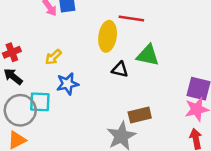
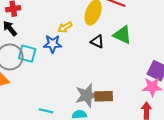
yellow arrow: (53, 57) -> (65, 27), moved
brown rectangle: (140, 115) -> (104, 96), moved

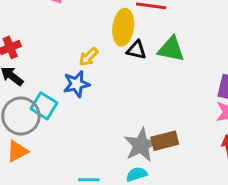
black triangle: (97, 42) -> (136, 50), moved
cyan square: (27, 54) -> (44, 106), turned 30

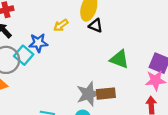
green triangle: (171, 49) -> (119, 59), moved
blue star: (76, 84) -> (38, 43), moved

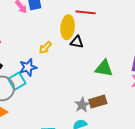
cyan square: (24, 55) -> (17, 81), turned 30
gray star: (88, 94) -> (82, 105), size x0.7

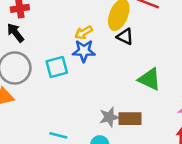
blue star: (28, 67) -> (84, 51), moved
cyan square: (17, 81) -> (57, 67), moved

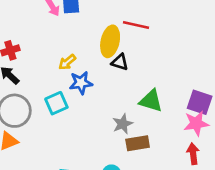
yellow arrow: (84, 32) -> (67, 62), moved
gray star: (109, 117) -> (123, 124), moved

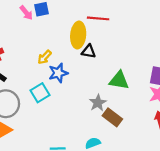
brown rectangle: (138, 143) -> (112, 117), turned 54

